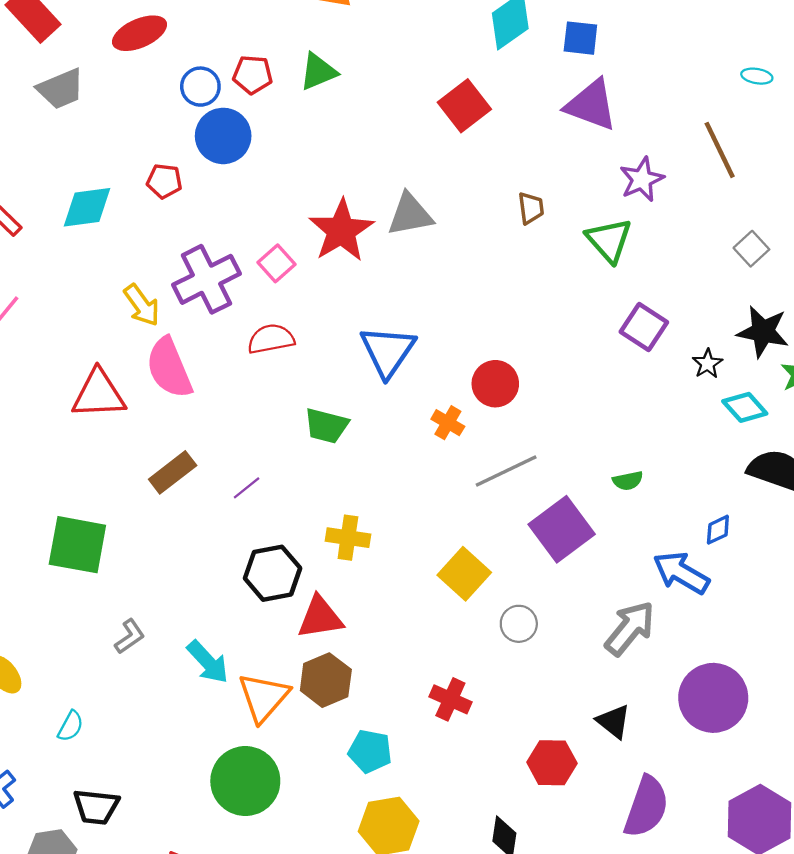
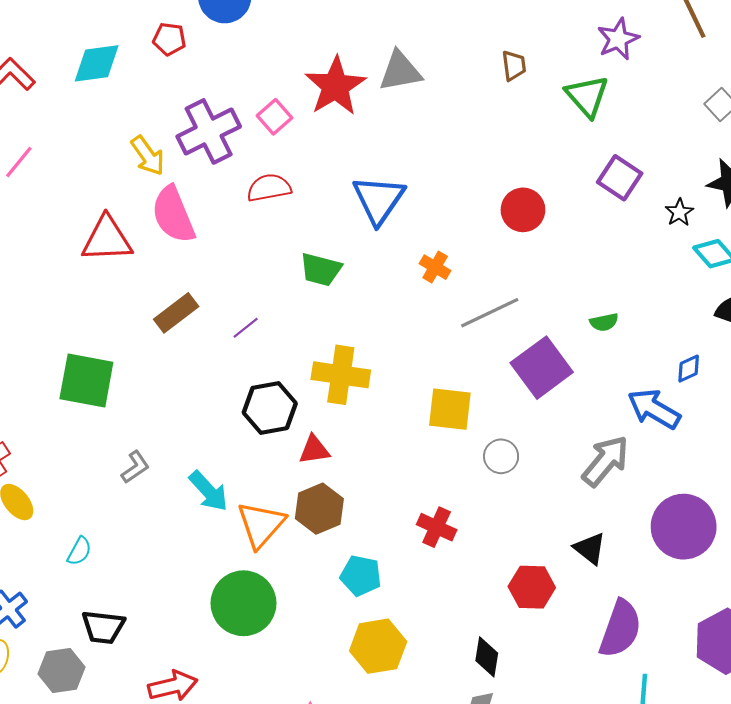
red circle: (495, 384) -> (523, 210), moved
yellow cross: (348, 538) -> (341, 375), size x1.4
yellow square: (464, 574) -> (450, 409), turned -36
red triangle: (320, 618) -> (314, 450), size x0.7

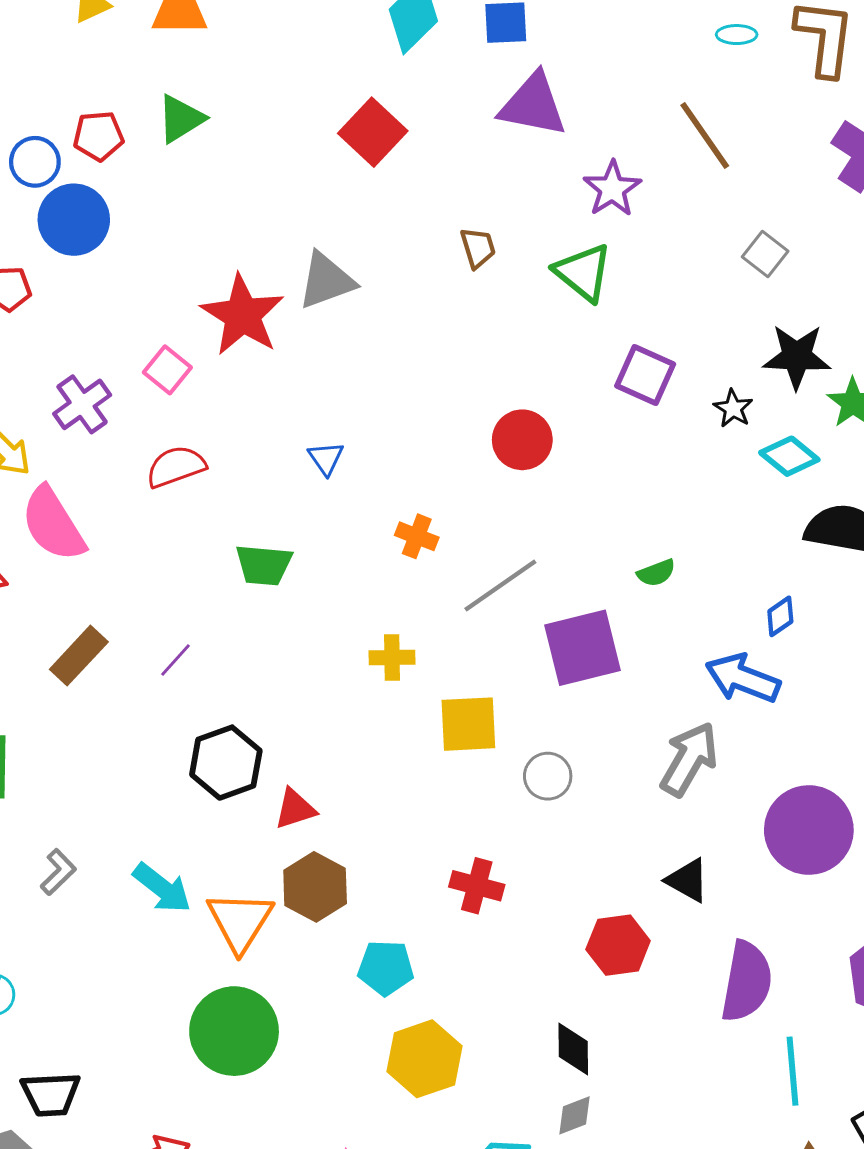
purple cross: (209, 131) -> (82, 404), size x0.7
blue triangle: (379, 200) -> (326, 458), size x0.5
purple square: (542, 368) -> (583, 648), turned 32
yellow cross: (341, 375) -> (392, 658), moved, size x0.6

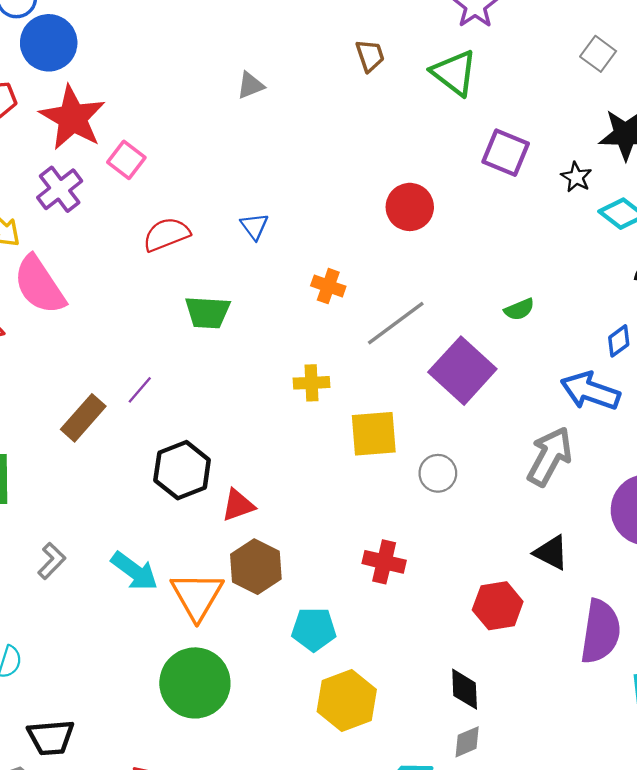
gray triangle: (326, 281) -> (250, 85), size x0.6
red star: (242, 315) -> (73, 118), moved
red semicircle: (176, 467) -> (166, 234), moved
purple square: (583, 648) -> (462, 371), turned -32
brown rectangle: (79, 656) -> (83, 418), moved

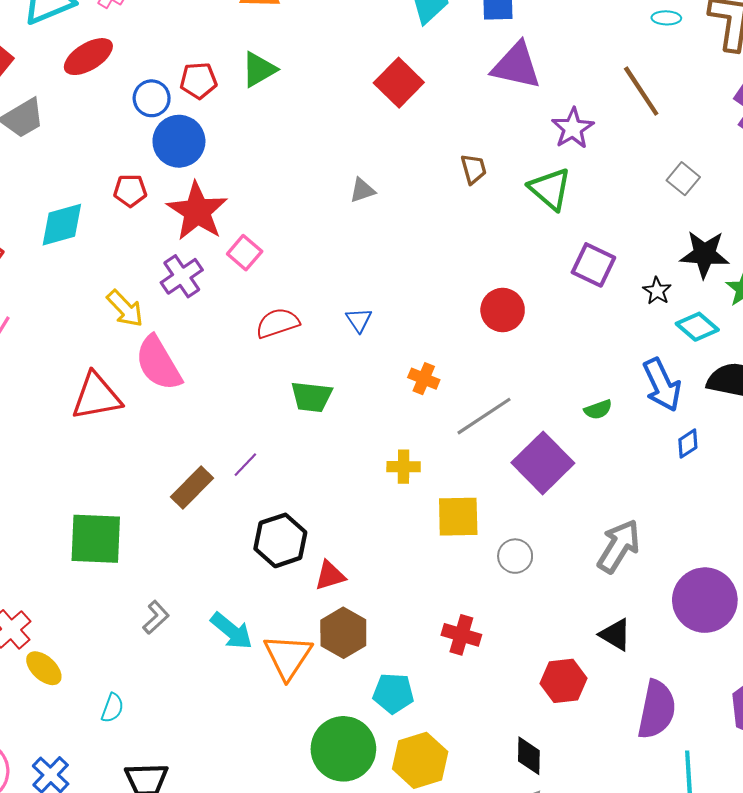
blue arrow: (590, 391) -> (662, 385), moved, turned -138
green circle: (195, 683) -> (343, 749), moved

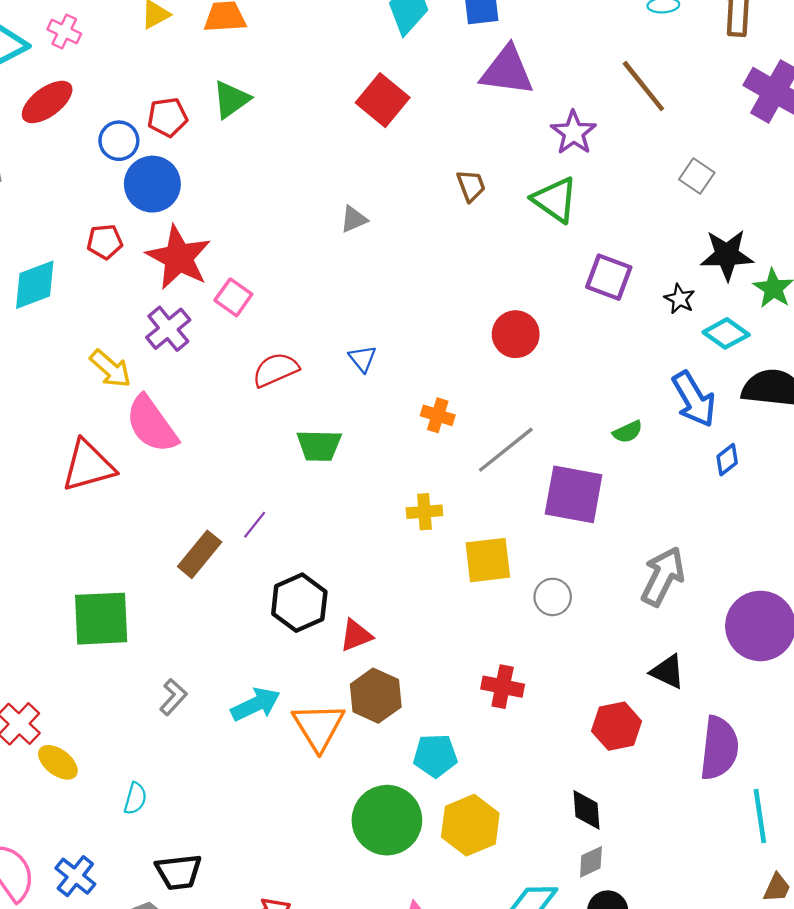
purple square: (543, 463) -> (574, 494), turned -30
cyan arrow: (232, 631) -> (256, 704), turned -60

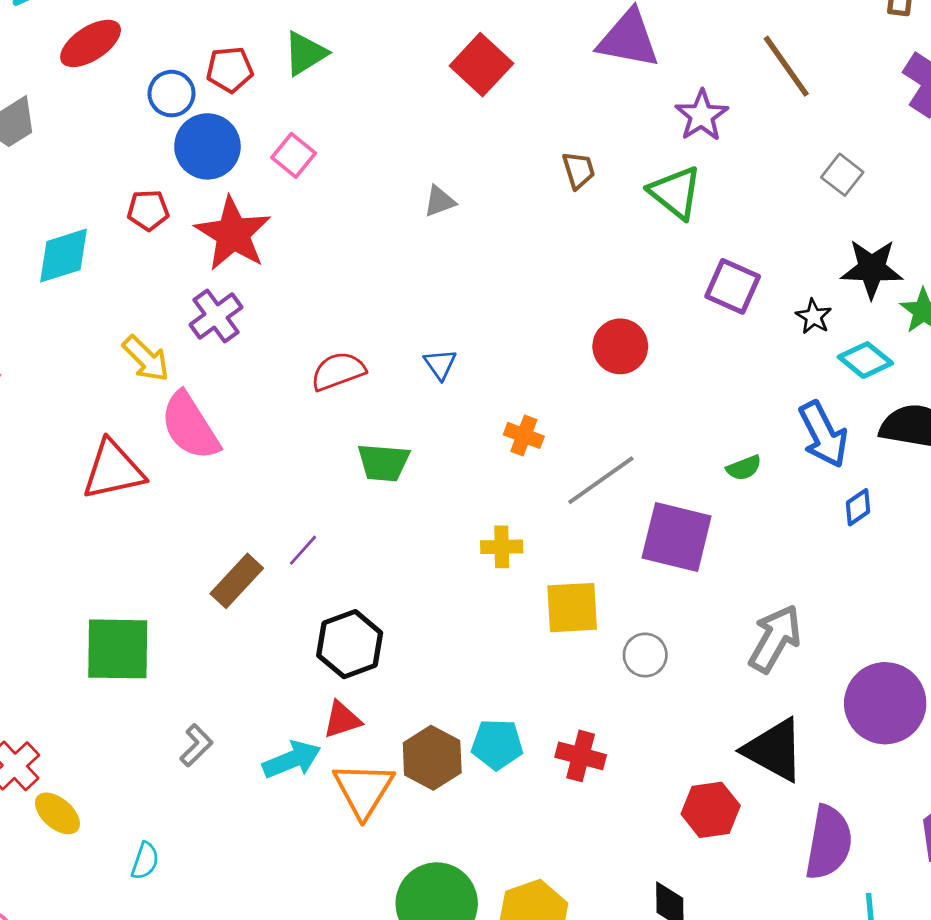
pink square: (233, 297) -> (294, 155), moved
red triangle: (356, 635) -> (342, 720), moved
black triangle: (668, 672) -> (774, 750), size x1.6
cyan pentagon: (435, 756) -> (497, 744), moved

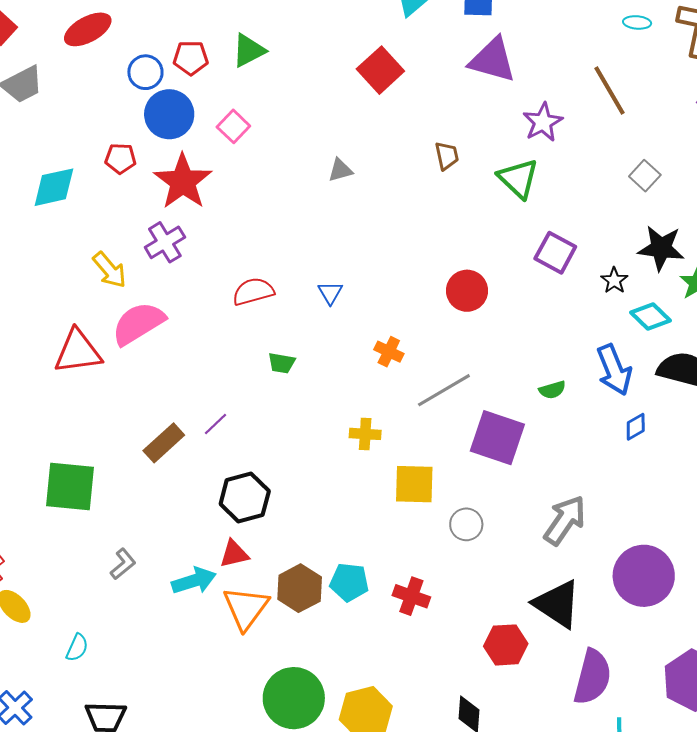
pink semicircle: (190, 426) -> (138, 323), turned 86
green trapezoid: (383, 462) -> (282, 363), size x0.7

